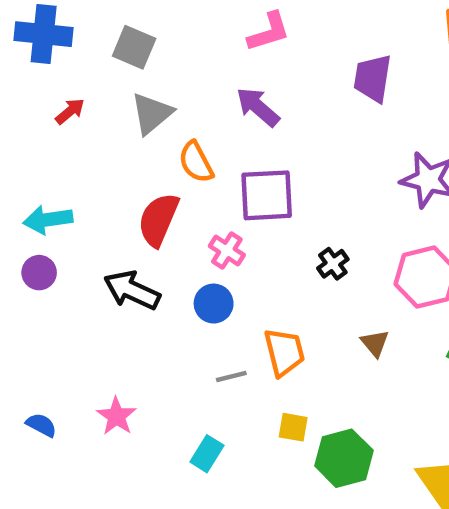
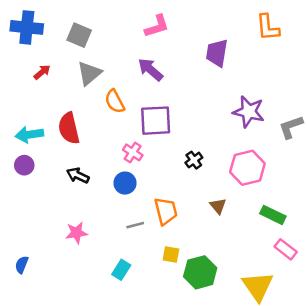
red semicircle: (158, 220) -> (69, 128), moved, turned -36
black arrow: (132, 290) -> (78, 175), size x0.7
pink star: (116, 416) -> (77, 233), moved, turned 30
blue semicircle: (41, 425) -> (22, 265), moved, turned -96

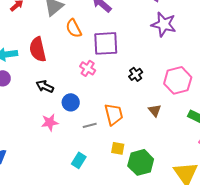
purple star: (249, 112) -> (164, 24), moved
blue circle: (125, 183) -> (71, 102), moved
pink star: (77, 233) -> (50, 122), moved

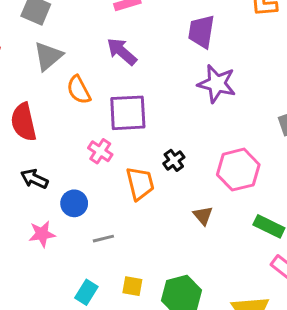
orange trapezoid: (114, 114) -> (140, 183), moved
yellow square: (118, 148) -> (132, 286), moved

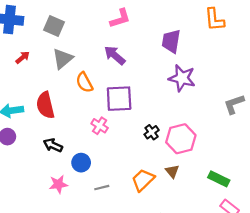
pink hexagon: (238, 170) -> (181, 139), moved
orange trapezoid: (140, 183) -> (143, 180), moved, turned -120

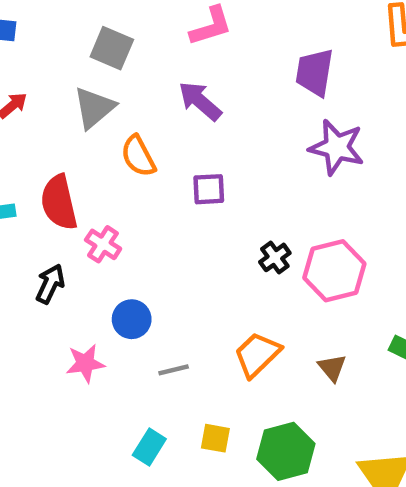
gray square: (54, 26) -> (112, 48), moved
purple square: (119, 99) -> (209, 189), size x0.6
pink cross: (100, 126) -> (103, 244), moved
black arrow: (53, 145) -> (50, 284), moved, turned 90
brown triangle: (172, 171) -> (332, 368), moved

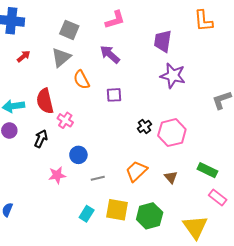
yellow square: (215, 438) -> (117, 210), size x1.6

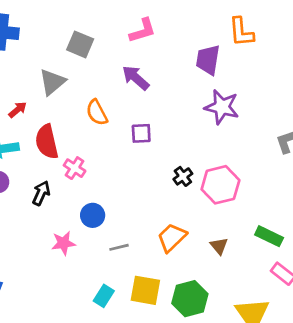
orange L-shape: (203, 21) -> (241, 32), moved
red arrow: (24, 56) -> (18, 110), moved
gray triangle: (61, 57) -> (52, 82), moved

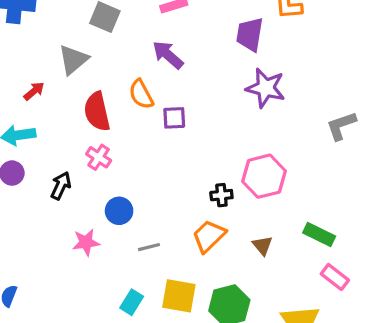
orange semicircle: (97, 113) -> (141, 94), moved
red semicircle: (47, 142) -> (97, 112), moved
black cross: (183, 176) -> (221, 195), moved, turned 30

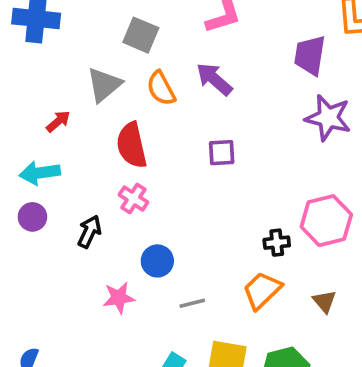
orange semicircle: (141, 94) -> (161, 88), moved

